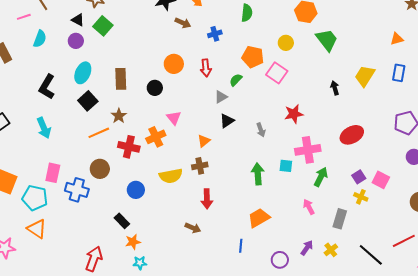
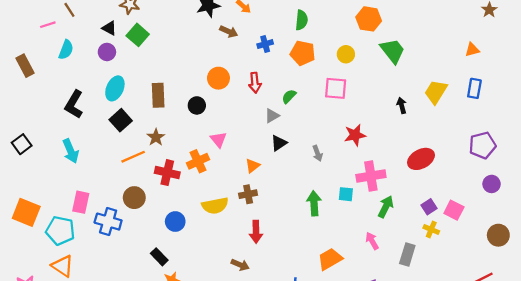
orange pentagon: (253, 57) -> (303, 53), moved
pink square: (277, 73) -> (336, 88), turned -30
orange trapezoid: (259, 218) -> (330, 259), moved

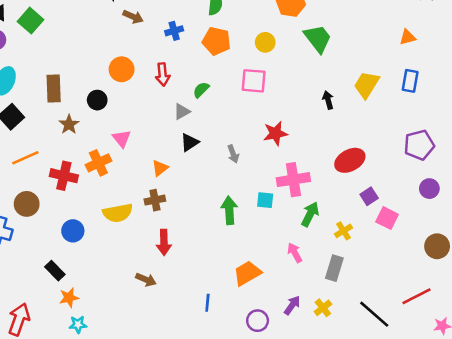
brown star: (156, 137) -> (69, 124), moved
purple square: (429, 207) -> (369, 196), moved
yellow cross: (431, 229) -> (343, 231), moved, turned 35

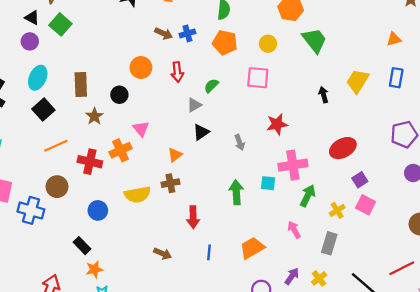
brown arrow: (133, 17) -> (164, 33), moved
pink square: (387, 218) -> (366, 205), moved
red arrow: (164, 242) -> (193, 217), moved
blue line: (207, 303) -> (209, 252), moved

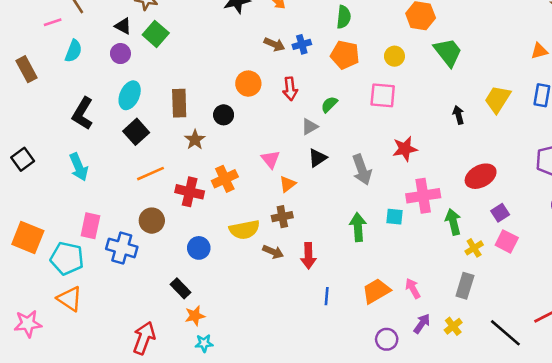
pink triangle: (141, 129) -> (271, 159), moved
gray arrow: (240, 142) -> (362, 170), size x1.6
green arrow: (308, 196) -> (453, 222), moved, turned -40
pink arrow: (294, 230) -> (413, 288), moved
brown arrow: (162, 254) -> (273, 252), moved

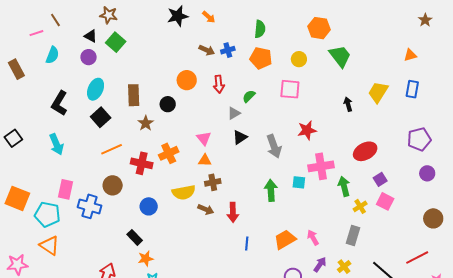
orange triangle: (287, 184) -> (205, 160), moved, turned 40

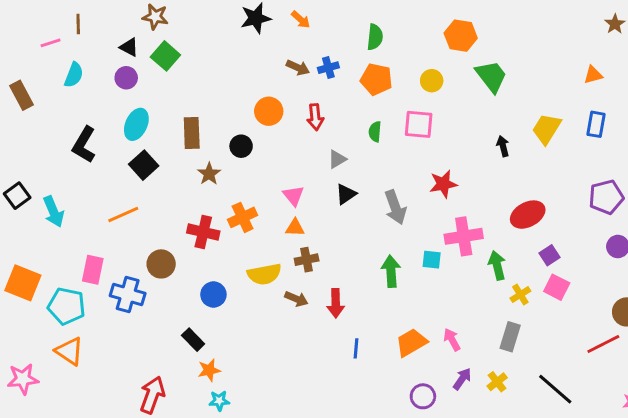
brown line: (55, 20) -> (78, 24), turned 32
green semicircle: (249, 96) -> (375, 132), moved, turned -40
cyan arrow: (56, 144) -> (53, 212), moved
orange line: (112, 149) -> (123, 215), moved
red line: (417, 258) -> (603, 344), moved

